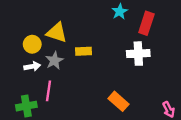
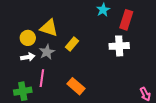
yellow rectangle: (84, 51) -> (72, 44), turned -48
orange rectangle: (118, 101) -> (76, 86), moved

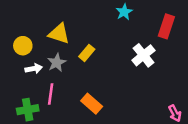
red rectangle: (126, 20) -> (166, 26), moved
yellow circle: (28, 38) -> (23, 46), moved
white cross: (119, 46) -> (143, 55), turned -36

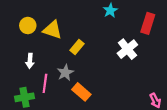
yellow circle: (23, 46) -> (28, 26), moved
gray star: (57, 63) -> (65, 73), moved
white arrow: (34, 69) -> (30, 61), turned 104

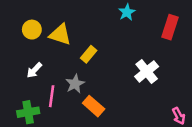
white cross: (127, 49) -> (147, 71), moved
white arrow: (30, 61) -> (34, 70), turned 40

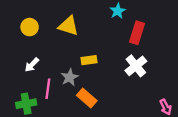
red rectangle: (170, 27) -> (137, 33), moved
yellow triangle: (60, 34) -> (68, 26), moved
yellow rectangle: (89, 54) -> (89, 60), moved, turned 42

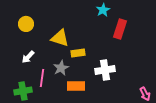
yellow triangle: (68, 26) -> (60, 38), moved
white cross: (136, 66) -> (105, 70), moved, turned 30
orange rectangle: (87, 98) -> (76, 86), turned -42

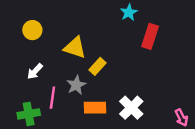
yellow rectangle: (78, 53) -> (98, 66), turned -40
white cross: (105, 70) -> (131, 108), moved, turned -36

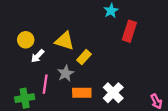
yellow circle: (32, 30) -> (26, 40), moved
white arrow: (35, 71) -> (38, 56), moved

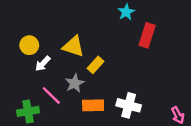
pink line: (45, 84) -> (51, 95), turned -54
white cross: (113, 93) -> (129, 105), turned -30

